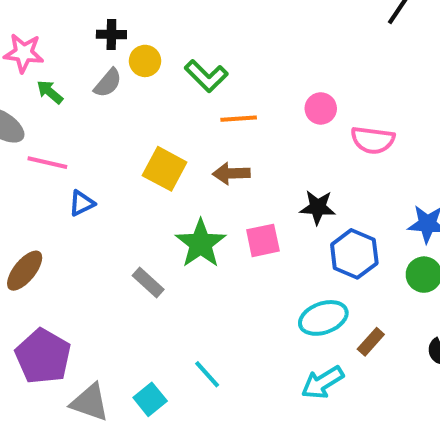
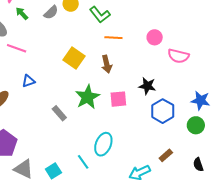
brown arrow: (231, 173) -> (107, 64), turned -108
blue triangle: (82, 203) -> (28, 81), moved
cyan ellipse: (323, 318) -> (103, 144), moved, turned -55

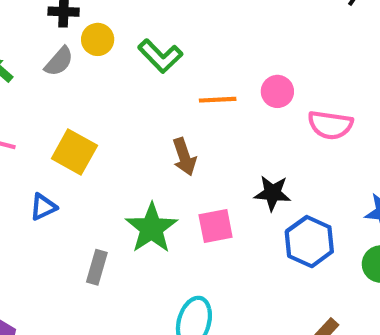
orange line: (113, 38) -> (218, 100), moved
yellow square: (74, 58) -> (74, 152), moved
blue triangle: (28, 81) -> (43, 207), moved
gray rectangle: (59, 113) -> (97, 267), turned 63

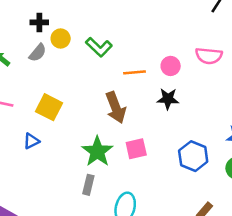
pink semicircle: (330, 125) -> (209, 56), moved
brown arrow: (184, 157) -> (116, 108), size x1.4
black star: (272, 193) -> (168, 99), moved
gray rectangle: (97, 267) -> (88, 185), moved

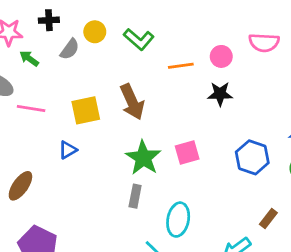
black cross: (39, 22) -> (49, 20), moved
yellow square: (49, 107) -> (86, 110), turned -36
brown arrow: (116, 108) -> (132, 102), moved

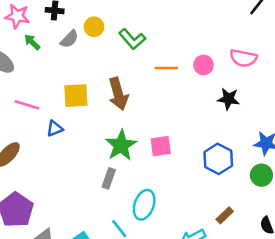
black star: (220, 94) -> (228, 99), moved
pink line: (31, 108) -> (27, 105), moved

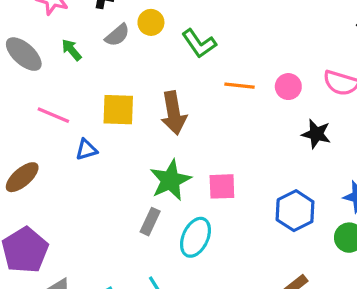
green arrow: (32, 42) -> (72, 50), moved
cyan ellipse: (144, 205) -> (195, 237), moved

